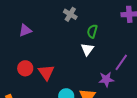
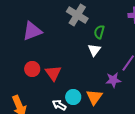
gray cross: (70, 14) -> (77, 15), size x1.5
purple triangle: (25, 30) -> (32, 31), size x1.5

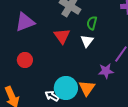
red triangle: (53, 73) -> (62, 36), moved
cyan circle: (73, 97) -> (66, 88), size x1.5

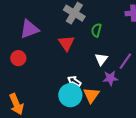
white triangle: (87, 41) -> (101, 59), moved
red circle: (25, 60) -> (18, 58), moved
white arrow: (52, 96) -> (74, 81), moved

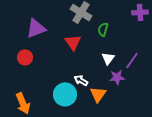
cyan circle: (70, 95) -> (65, 94), moved

